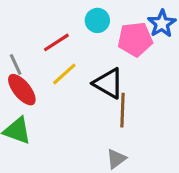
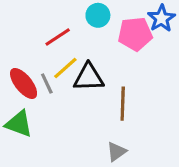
gray line: (16, 64) -> (47, 83), moved
black triangle: (108, 83) -> (89, 77), moved, turned -32

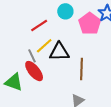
pink pentagon: (135, 34) -> (90, 24), turned -30
red ellipse: (24, 83) -> (34, 71), moved

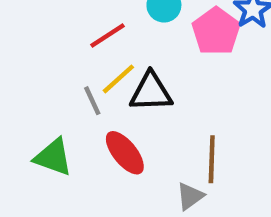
brown line: (82, 69) -> (212, 159), moved
red ellipse: (34, 71) -> (125, 153), moved

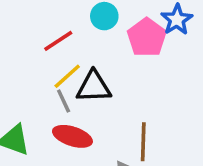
gray line: (92, 101) -> (64, 101), moved
red ellipse: (125, 153) -> (72, 136), turned -33

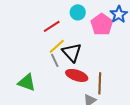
black triangle: (94, 87) -> (72, 52), turned 50
red ellipse: (72, 136) -> (77, 75), moved

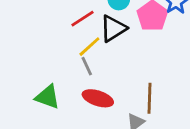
black triangle: (72, 52) -> (113, 28), moved, turned 40
red ellipse: (77, 75) -> (98, 98), moved

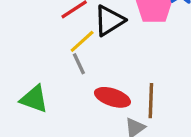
red ellipse: (98, 98) -> (112, 97), moved

